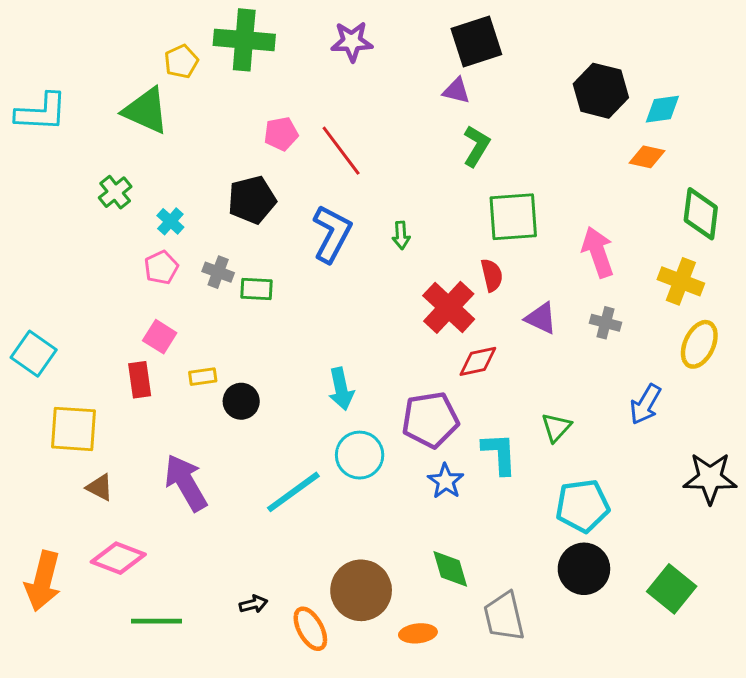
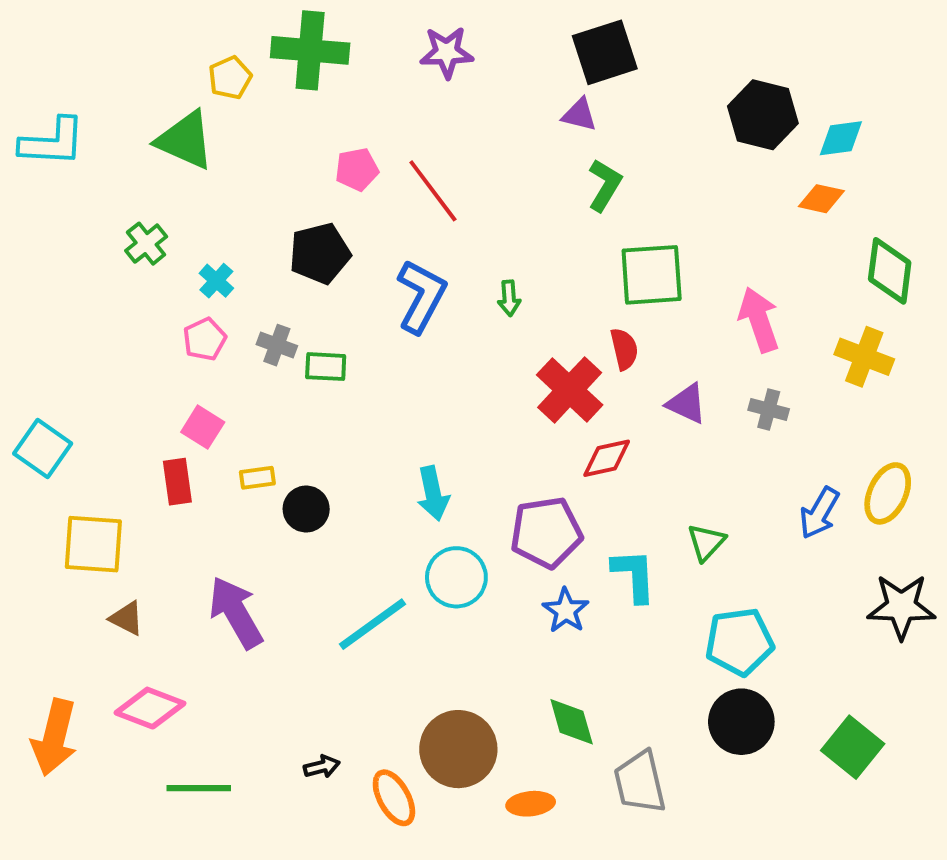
yellow ellipse: (699, 344) -> (888, 493), moved

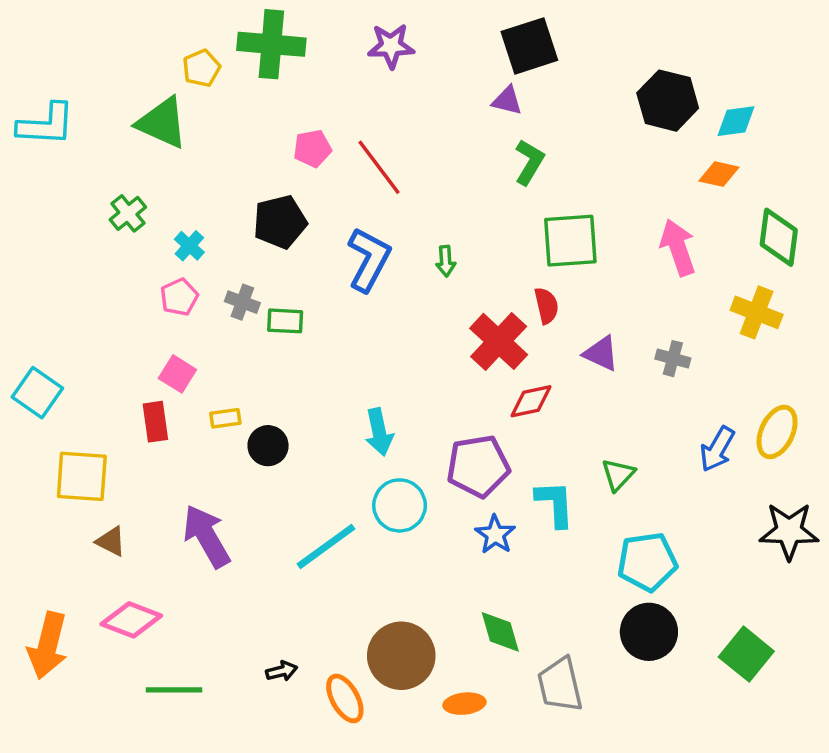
pink arrow: (759, 320) -> (678, 247), moved

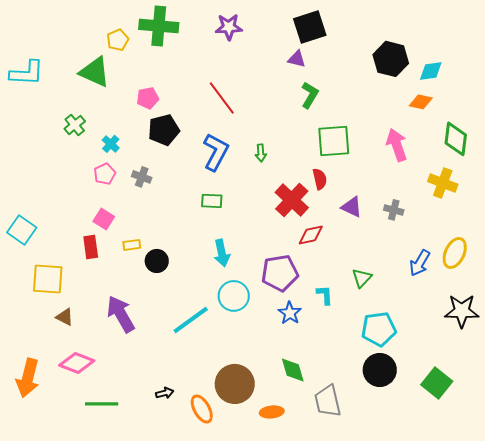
pink pentagon: (312, 148) -> (148, 98), moved
green rectangle: (285, 321) -> (212, 201), moved
cyan L-shape: (555, 504) -> (325, 295), size x0.7

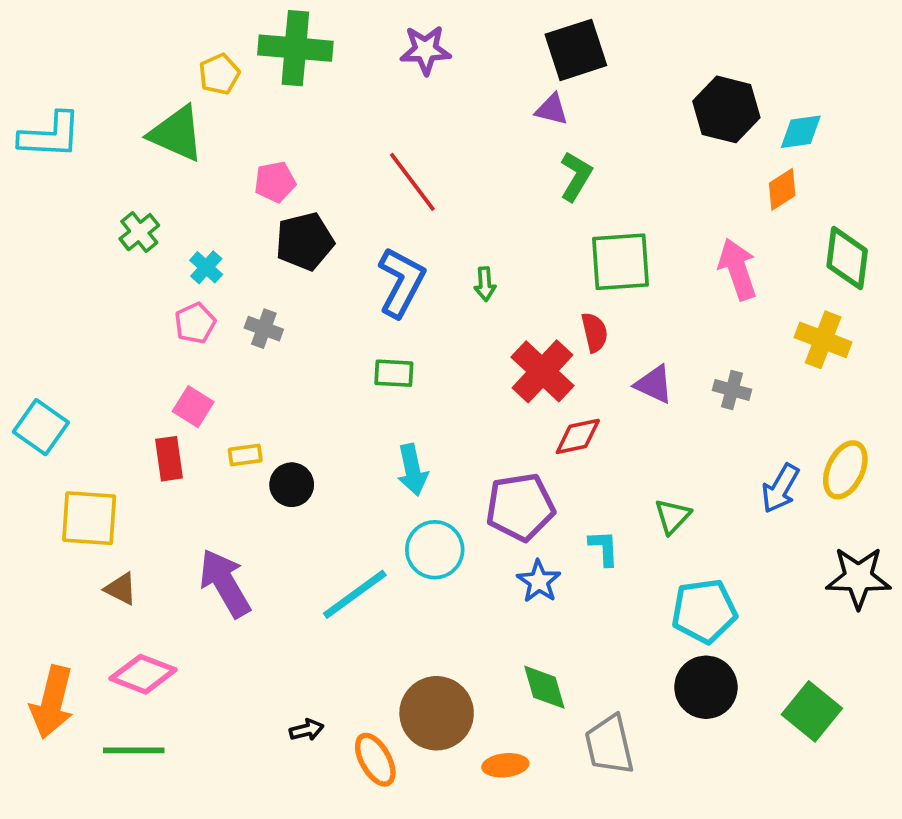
orange diamond: (421, 102) -> (782, 189), turned -45
green line: (102, 404) -> (134, 750), moved

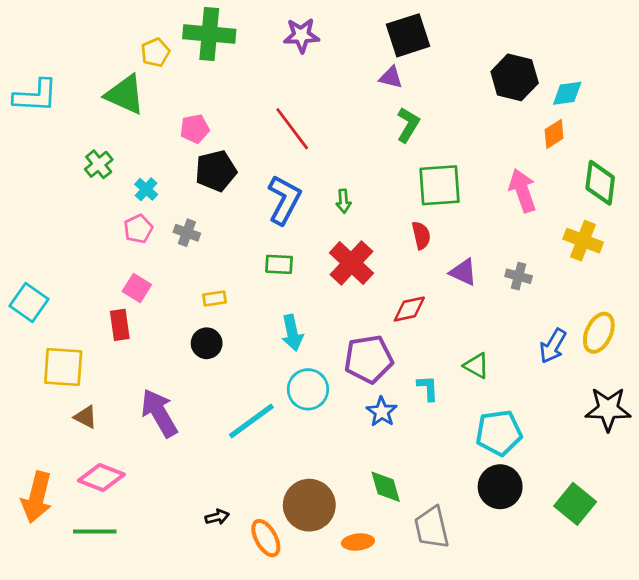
red cross: (542, 371) -> (351, 263), moved
yellow rectangle: (245, 455) -> (215, 299), moved
green triangle: (673, 516) -> (476, 366), turned -44

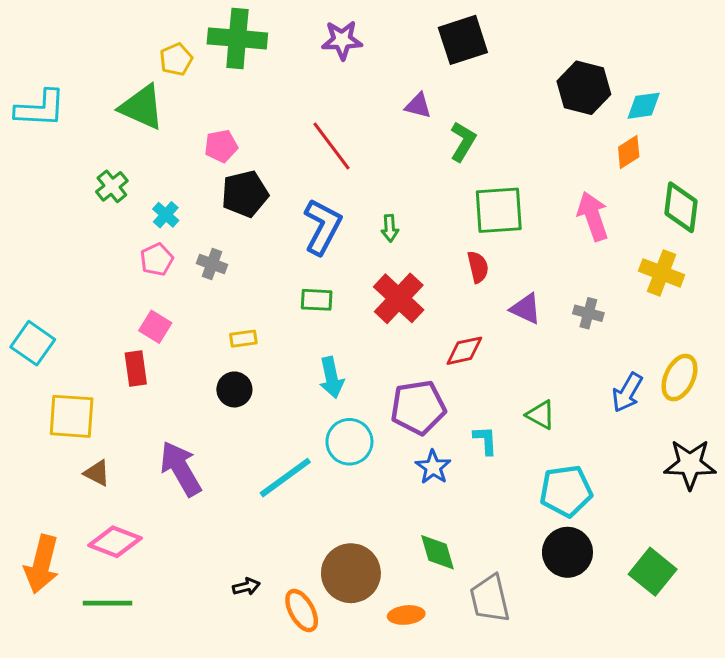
purple triangle: (391, 77) -> (418, 106), moved

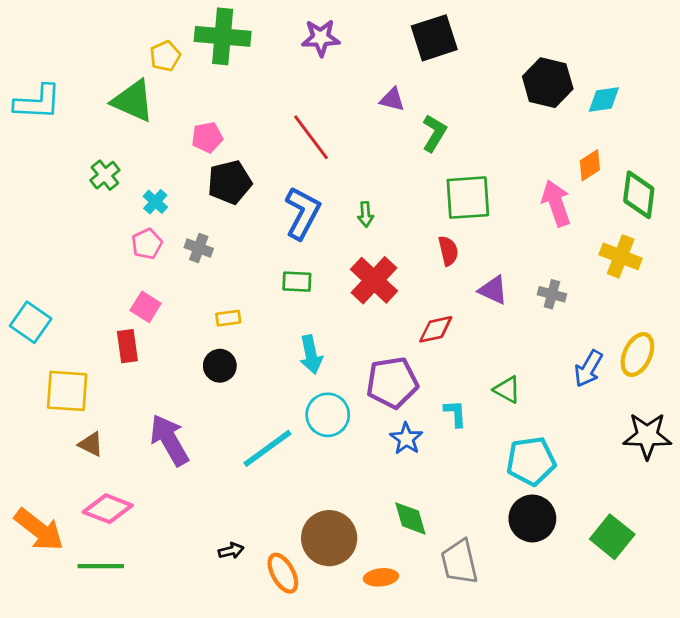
orange diamond: (629, 152) -> (590, 165), moved
orange arrow: (42, 564) -> (39, 530), turned -66

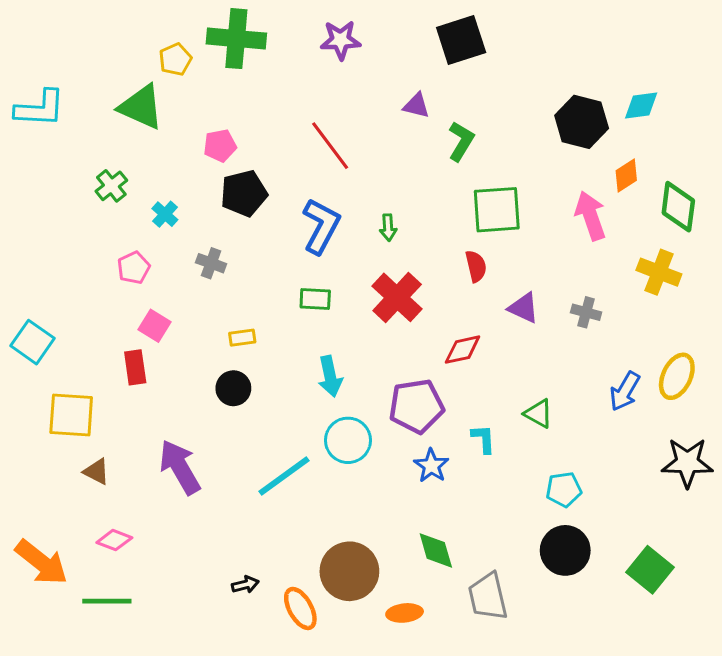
black hexagon: (548, 83) -> (582, 122), moved
pink pentagon: (147, 244) -> (134, 268), moved
cyan pentagon: (531, 461) -> (564, 489), size x0.7
pink diamond: (108, 509) -> (114, 540), size x0.7

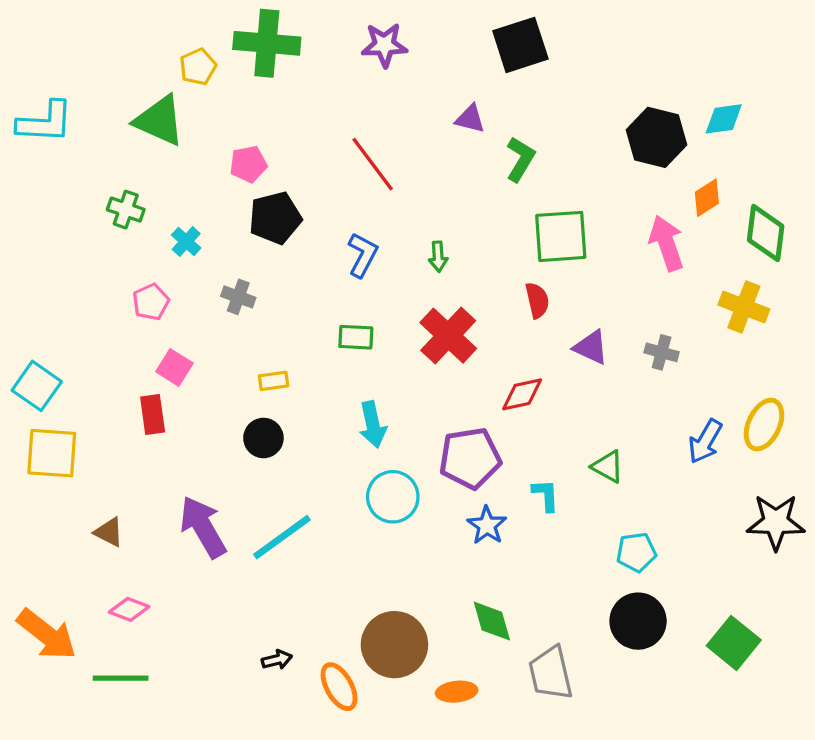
green cross: (111, 186) -> (126, 210), turned -32
blue L-shape: (321, 226) -> (363, 255), size x0.7
yellow square: (71, 415) -> (52, 453), moved
cyan line: (284, 476) -> (282, 537), moved

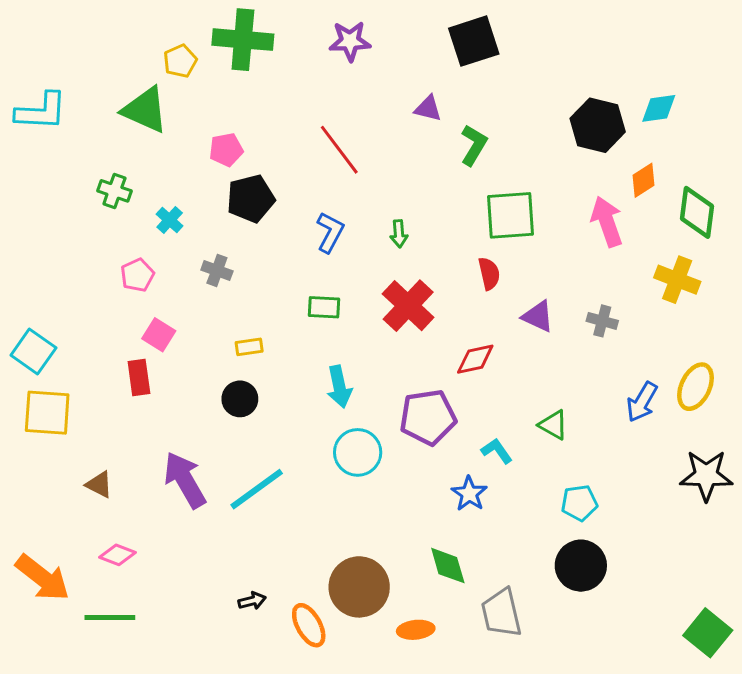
cyan L-shape: (546, 495) -> (497, 451), turned -32
blue star: (487, 525) -> (469, 494), moved
green square: (734, 643) -> (708, 633), moved

